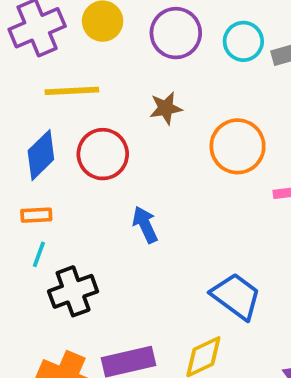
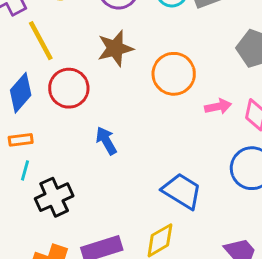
yellow line: (72, 91) -> (41, 41), turned 69
brown star: (166, 108) -> (115, 48), size x1.4

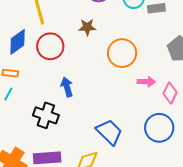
brown star: (115, 48) -> (87, 27), size x0.7
black cross: (54, 197) -> (46, 115), moved, turned 30

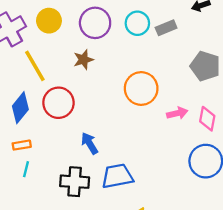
brown star: (87, 27) -> (83, 60), moved
blue trapezoid: (109, 132) -> (117, 176), moved, turned -40

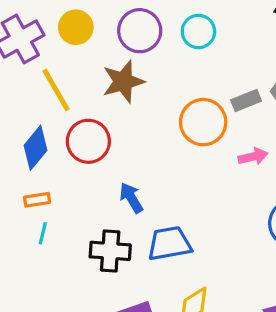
gray rectangle: (166, 28) -> (246, 100), moved
brown star: (83, 60) -> (123, 82), size x1.5

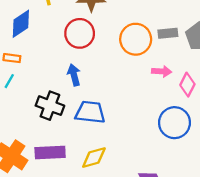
red circle: (88, 141) -> (80, 33), moved

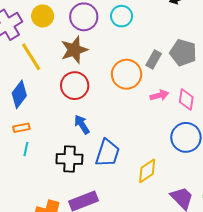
gray rectangle: (168, 33) -> (154, 59), turned -36
blue trapezoid: (90, 112) -> (107, 153), turned 120
yellow diamond: (94, 157) -> (147, 171), moved

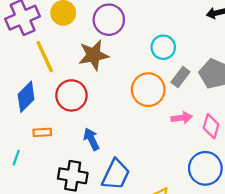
cyan circle: (122, 16) -> (163, 47), moved
red circle: (75, 86) -> (71, 95), moved
orange rectangle: (21, 128) -> (42, 132), moved
cyan line: (26, 149) -> (16, 158), moved

